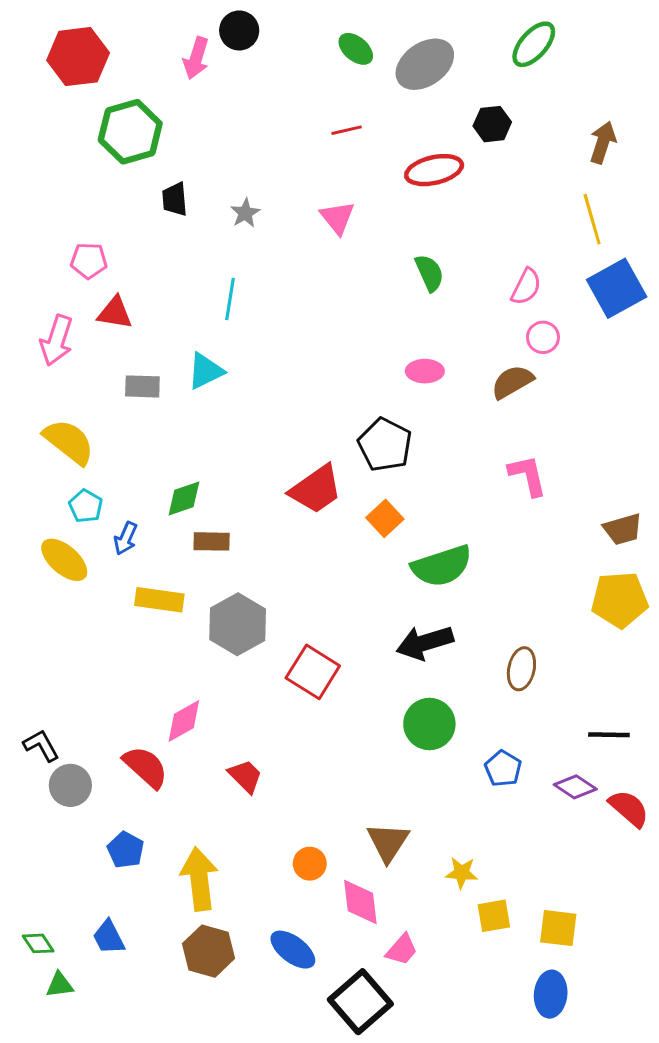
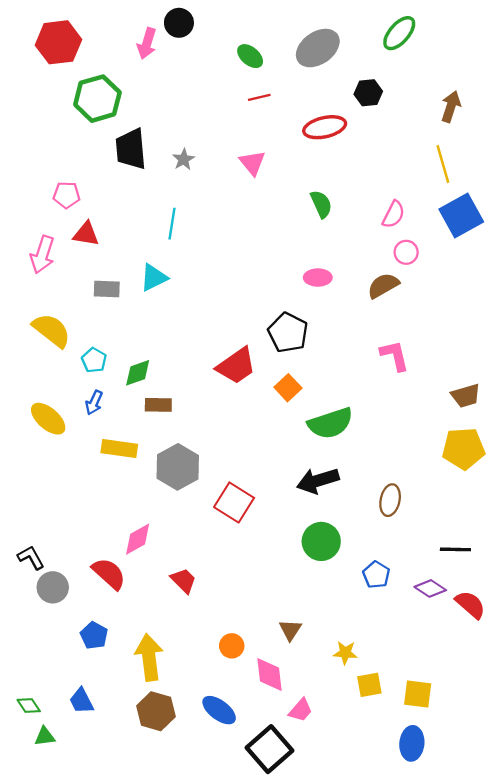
green ellipse: (356, 49) -> (250, 56), moved
black trapezoid: (175, 199) -> (131, 149), size x1.6
cyan pentagon: (86, 506) -> (94, 360), moved
brown triangle: (388, 842) -> (290, 630), size x0.7

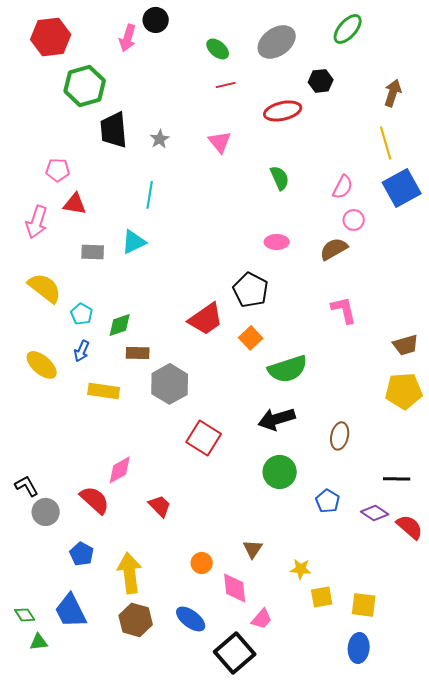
gray hexagon: (178, 467) -> (170, 384), moved
blue trapezoid: (81, 701) -> (71, 611), size x1.5

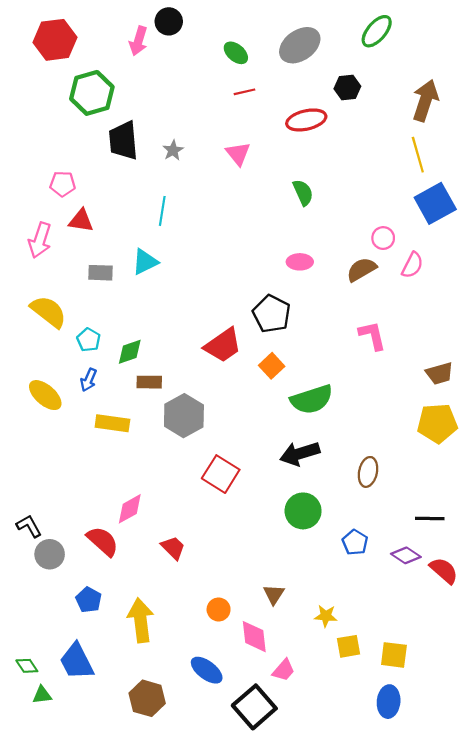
brown arrow: (393, 93) -> (425, 100), size x1.4
pink semicircle: (343, 187) -> (412, 265), moved
brown hexagon: (136, 620) -> (147, 698), moved

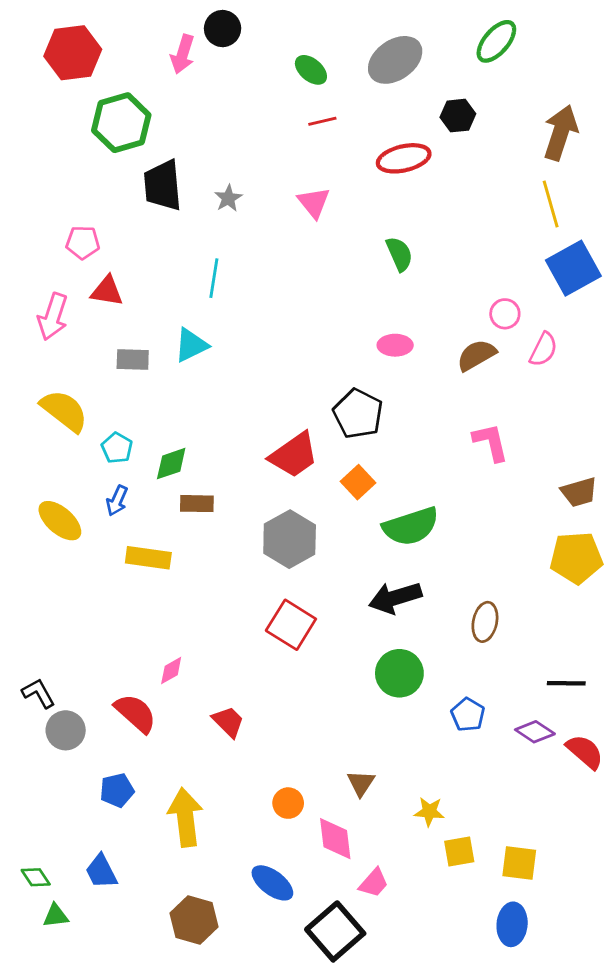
gray hexagon: (184, 416) -> (290, 539), moved
pink diamond: (130, 509) -> (171, 670), size x0.7
blue pentagon: (89, 600) -> (117, 790), turned 30
blue trapezoid: (77, 661) -> (101, 872), size x0.7

